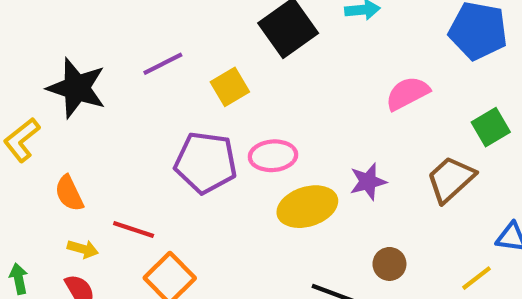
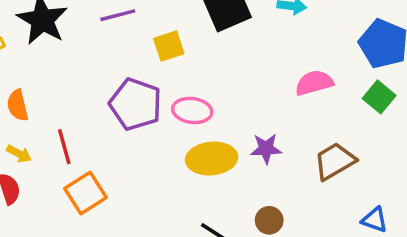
green square: (491, 127) -> (379, 97), moved, turned -32
red line: (134, 229) -> (64, 147), turned 44

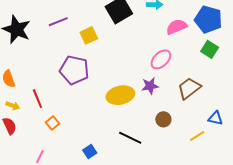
pink semicircle: (314, 83) -> (177, 27), moved
pink ellipse: (192, 110) -> (161, 59), moved, turned -45
orange square: (86, 193) -> (52, 123), size x0.6
brown circle: (269, 220) -> (163, 119), moved

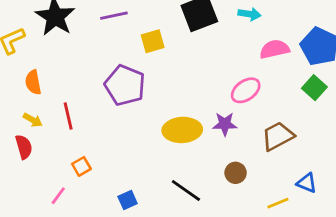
orange square: (52, 123) -> (81, 166), moved

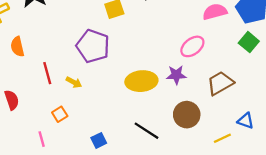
yellow arrow: (33, 120) -> (74, 82), moved
brown circle: (236, 173) -> (187, 115), size x1.5
pink line: (58, 196) -> (42, 139), turned -49

